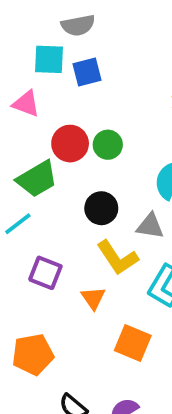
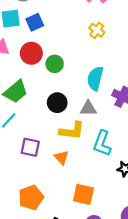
red circle: (70, 144) -> (31, 53), moved
yellow L-shape: (117, 258) -> (72, 131), turned -40
orange square: (133, 343) -> (83, 194), moved

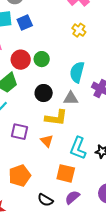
red circle: (31, 53) -> (21, 60), moved
cyan L-shape: (102, 143) -> (78, 148), moved

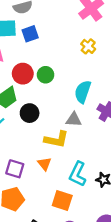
black circle: (44, 93) -> (30, 113), moved
purple square: (20, 132) -> (15, 169), moved

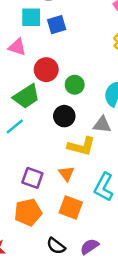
green circle: (46, 75) -> (75, 85), moved
black circle: (30, 113) -> (64, 116), moved
orange square: (62, 200) -> (71, 208), moved

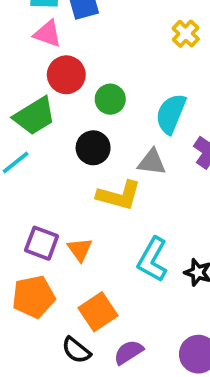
pink triangle: (17, 47) -> (48, 34), moved
orange triangle: (66, 174) -> (80, 249), moved
orange square: (71, 208) -> (98, 312), moved, turned 35

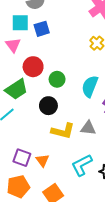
pink triangle: (48, 34) -> (13, 45), moved, turned 35
gray triangle: (152, 162) -> (88, 128), moved
cyan L-shape: (153, 260) -> (82, 165), turned 35

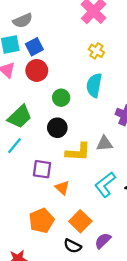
red circle: (33, 67) -> (37, 70), moved
cyan semicircle: (90, 86) -> (94, 85), moved
purple square: (22, 158) -> (42, 169), moved

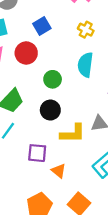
blue square: (34, 47) -> (42, 26), moved

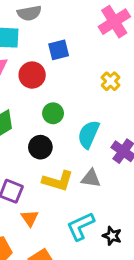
yellow cross: (86, 30) -> (111, 81), moved
cyan semicircle: (85, 65) -> (89, 134), moved

